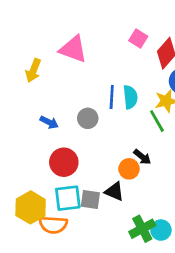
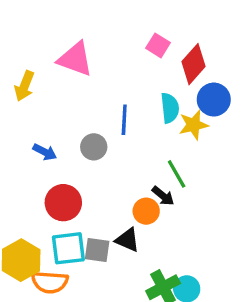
cyan semicircle: (130, 97) -> (170, 108), moved
green line: (157, 121) -> (177, 174), moved

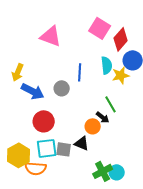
pink square: (158, 45) -> (100, 28), size x1.5
yellow arrow: (24, 86) -> (18, 72), moved
blue arrow: (45, 152) -> (33, 91), size x1.6

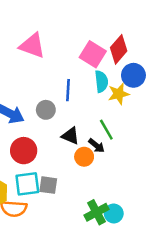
pink square: (100, 28) -> (93, 54), moved
black triangle: (82, 143) -> (71, 136), moved

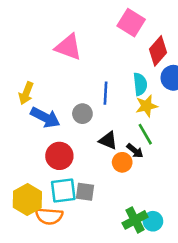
pink square: (93, 54) -> (131, 23), moved
yellow star: (119, 94) -> (147, 106), moved

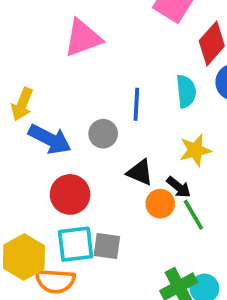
pink triangle: (68, 47) -> (83, 38), turned -40
yellow star: (147, 106) -> (195, 150), moved
green line: (145, 134) -> (193, 215), moved

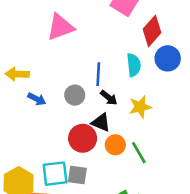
yellow arrow: (22, 104) -> (17, 74), turned 70
blue arrow: (50, 139) -> (37, 99), size x0.6
black arrow: (179, 187) -> (109, 98), moved
red circle: (70, 194) -> (83, 138), moved

